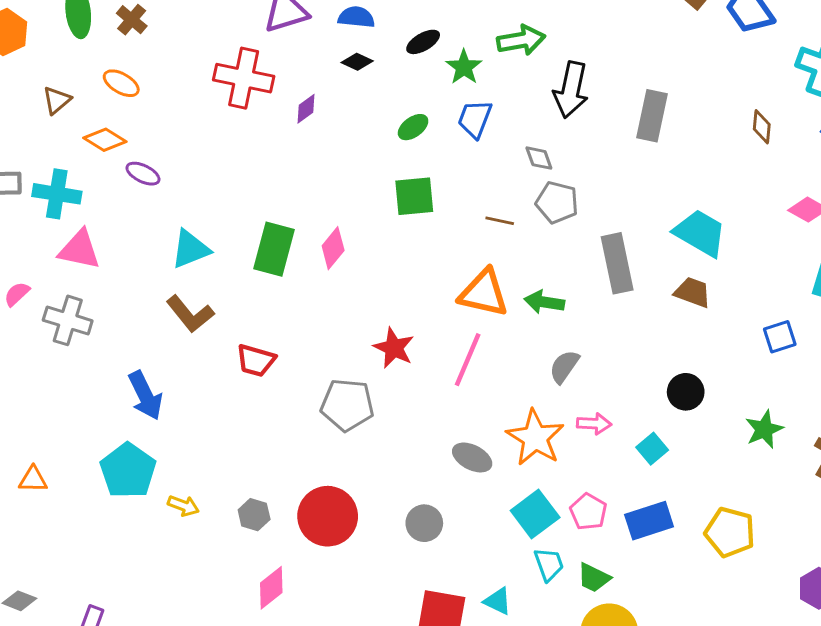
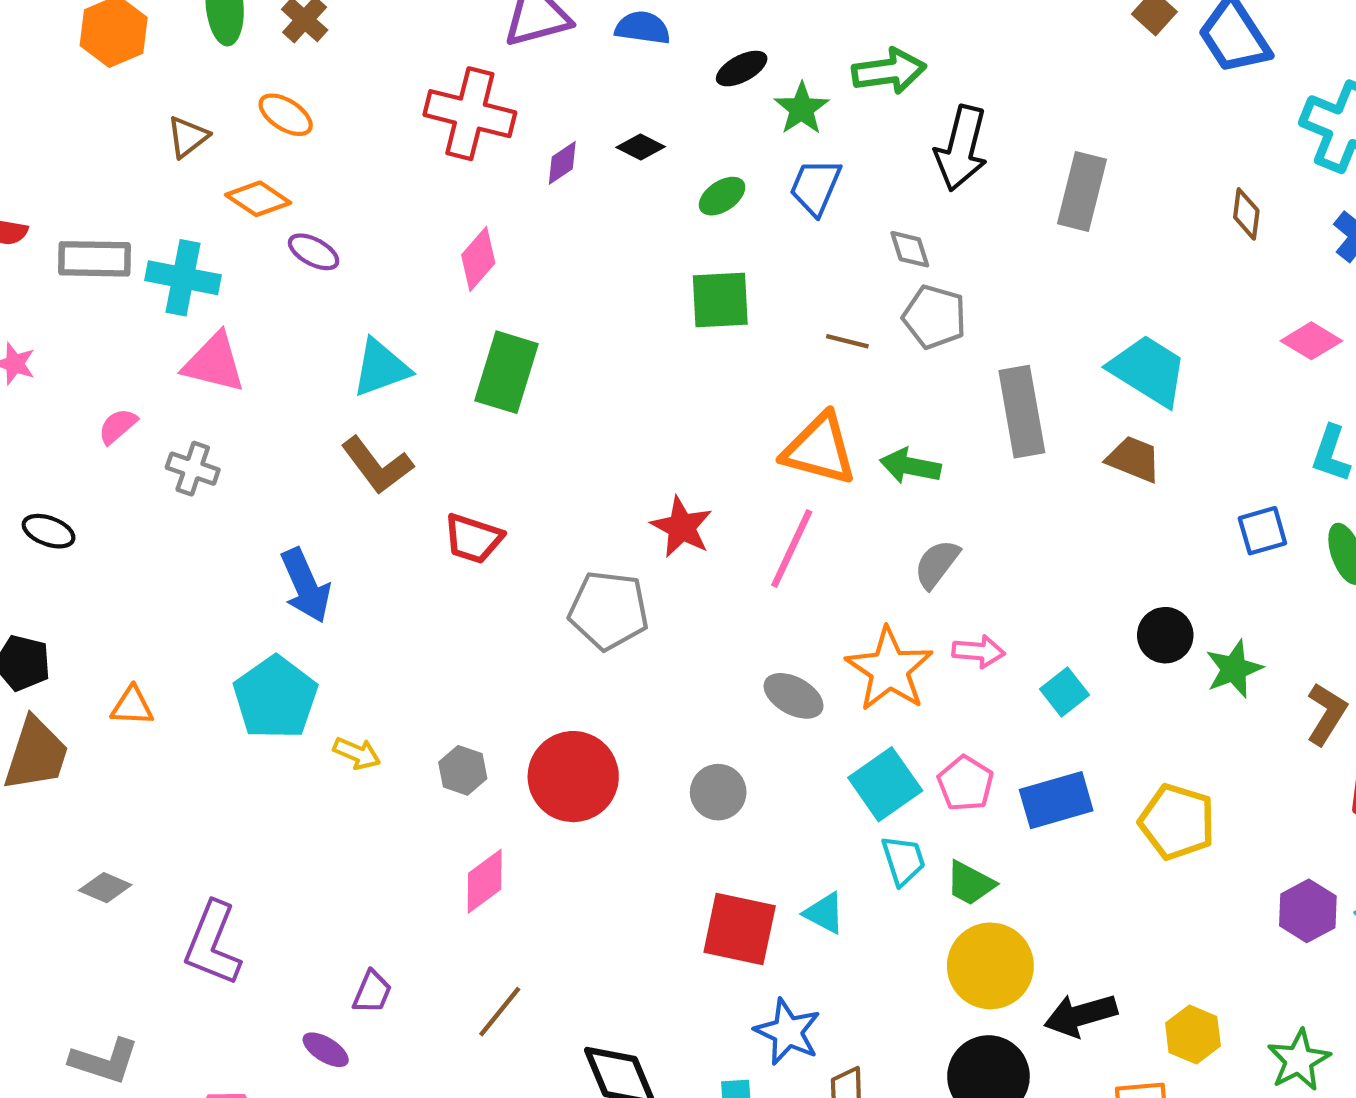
black diamond: (357, 62) -> (641, 147), moved
pink diamond: (333, 248) -> (478, 259), moved
gray cross: (68, 320) -> (193, 469), size x0.7
black circle: (686, 392) -> (1165, 635), moved

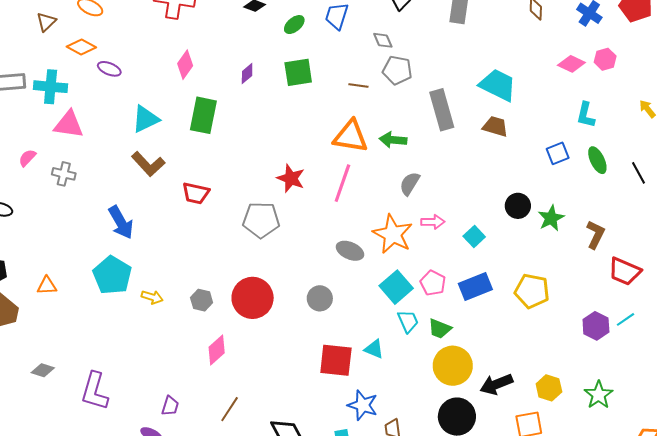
purple diamond: (562, 163) -> (247, 74), moved

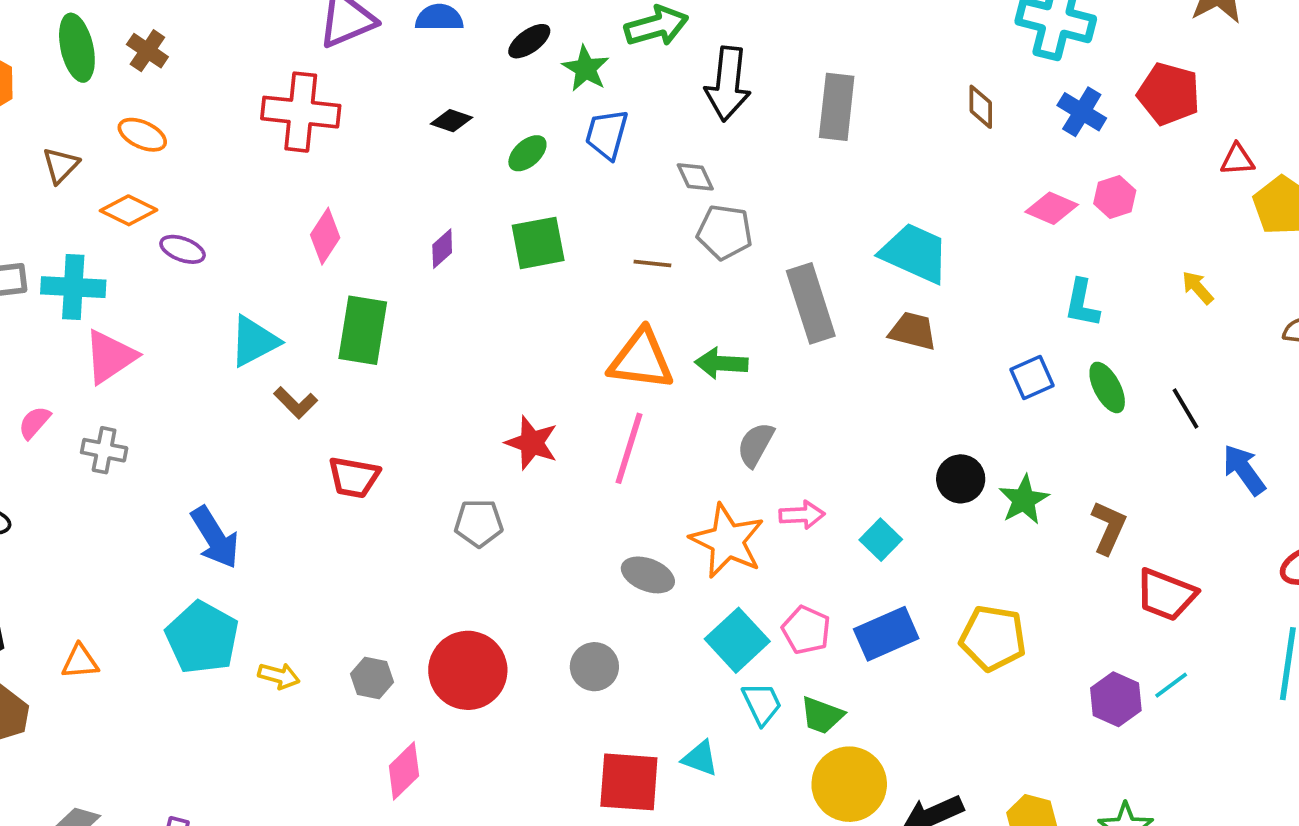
pink triangle: (69, 124) -> (110, 357), turned -40
brown L-shape: (148, 164) -> (296, 403), moved, size x0.7
gray pentagon: (261, 220) -> (479, 523), size x0.7

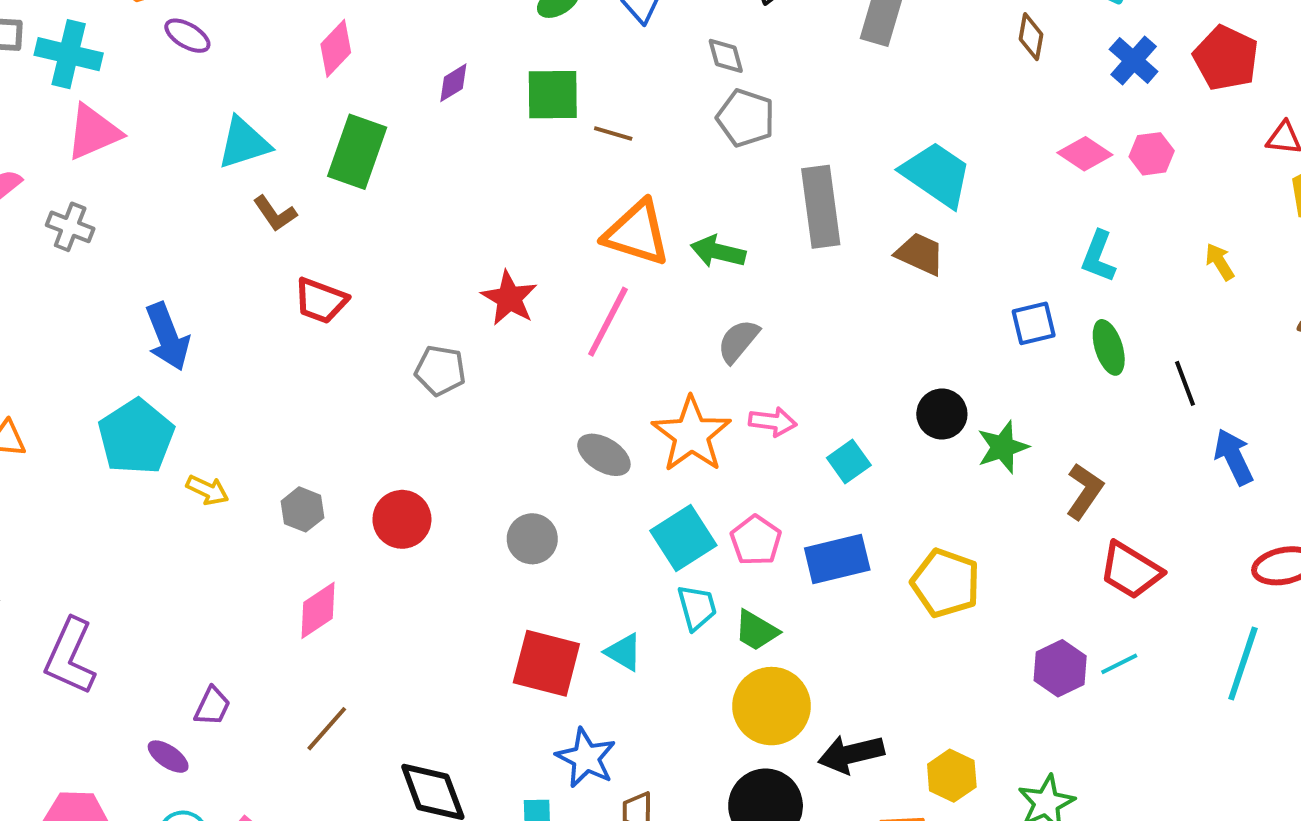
brown line: (652, 263) -> (613, 134), moved
red circle: (468, 670) -> (402, 519), size x0.7

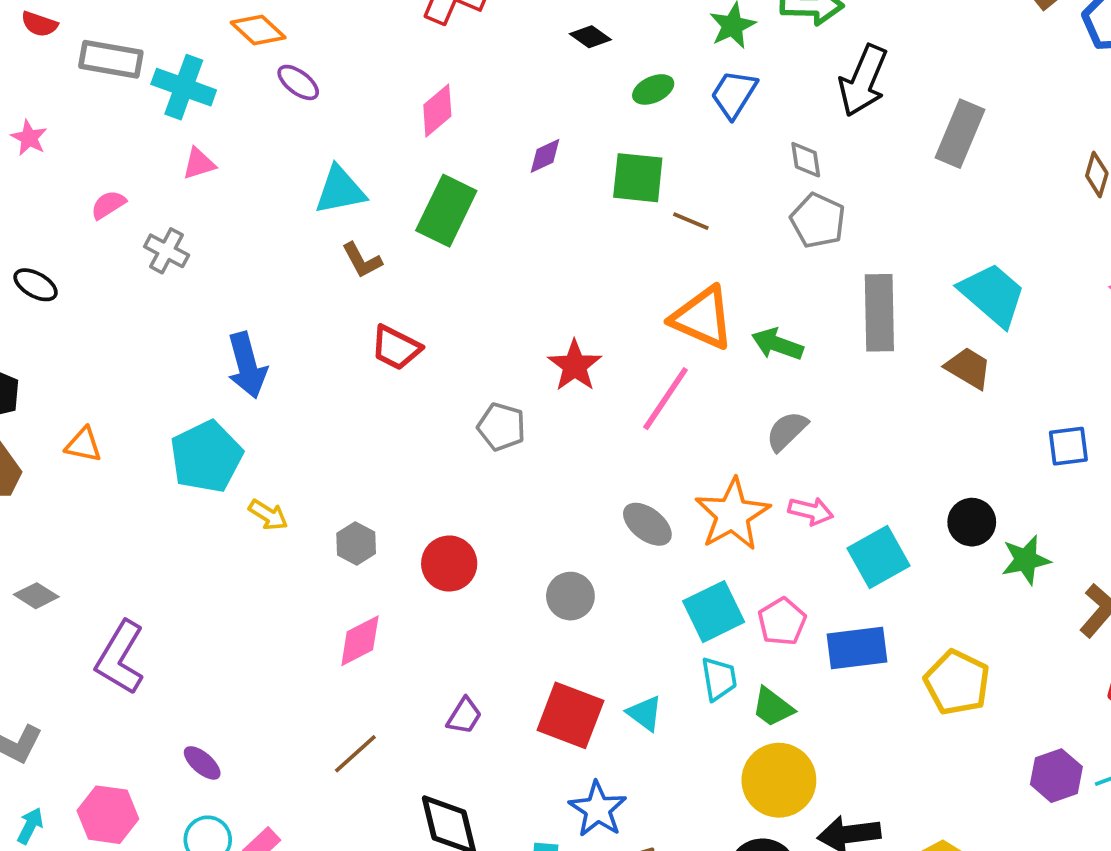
pink triangle: (93, 132) -> (199, 164), size x0.6
cyan square: (849, 461) -> (879, 557), size x1.5
purple trapezoid: (212, 706) -> (464, 716), moved

